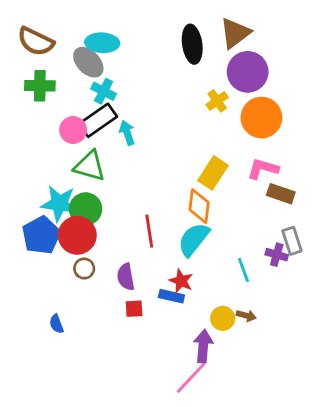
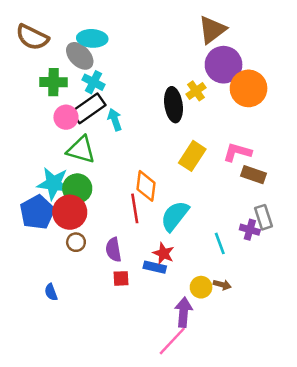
black ellipse: (192, 44) -> (174, 105), moved
green cross: (40, 86) -> (53, 82), moved
orange circle: (261, 118) -> (249, 88), moved
orange diamond: (199, 206) -> (146, 186), moved

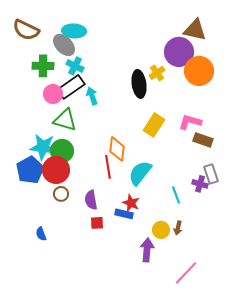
brown triangle: (212, 30) -> (195, 30), moved, turned 50
brown arrow: (222, 285) -> (178, 228), turned 88
pink line: (172, 341) -> (186, 273), moved

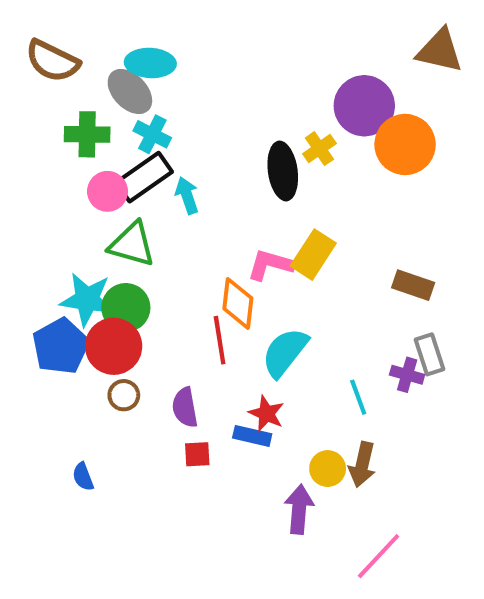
brown triangle: (195, 30) -> (440, 51), moved
pink L-shape: (190, 122) -> (271, 265), moved
brown arrow: (178, 228) -> (362, 464), size x1.5

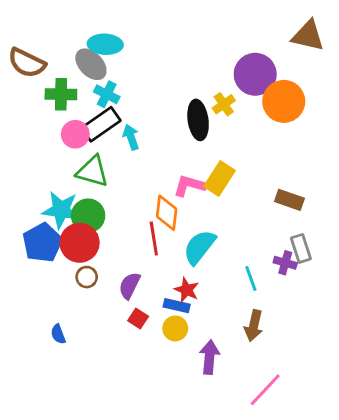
brown semicircle: (52, 61) -> (27, 63), moved
purple semicircle: (185, 407) -> (130, 286), turned 36
red square: (197, 454) -> (138, 318), turned 36
yellow circle: (328, 469) -> (175, 328), moved

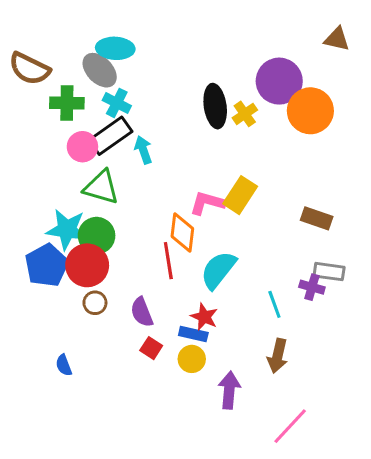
brown triangle: (308, 36) -> (337, 39), size x0.7
black ellipse: (198, 120) -> (215, 106), moved
gray rectangle: (301, 248) -> (329, 272), turned -64
purple semicircle: (130, 286) -> (142, 312), turned -48

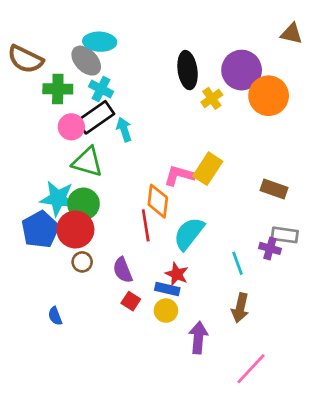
black ellipse: (215, 106) -> (188, 70), moved

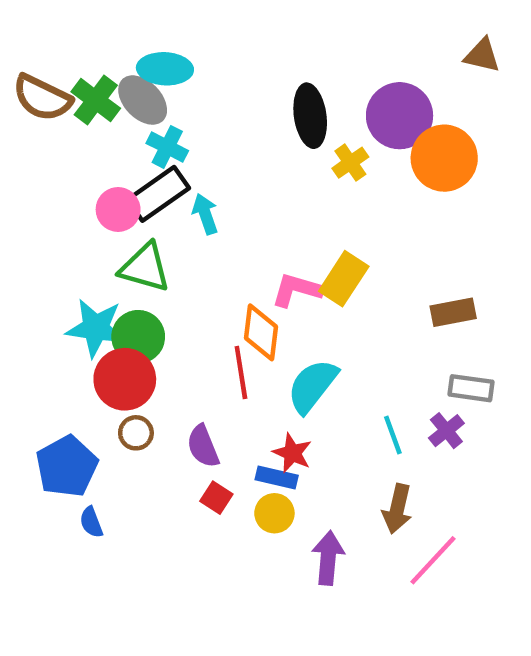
green cross: (58, 89) -> (96, 100), moved, turned 36
brown rectangle: (274, 189) -> (453, 312), turned -30
blue pentagon: (40, 229) -> (67, 466), moved
purple cross: (270, 248) -> (446, 431), moved, turned 35
pink line: (251, 369) -> (433, 560), moved

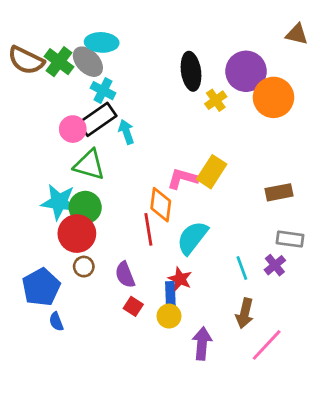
blue rectangle: (277, 478) -> (170, 294), turned 75

